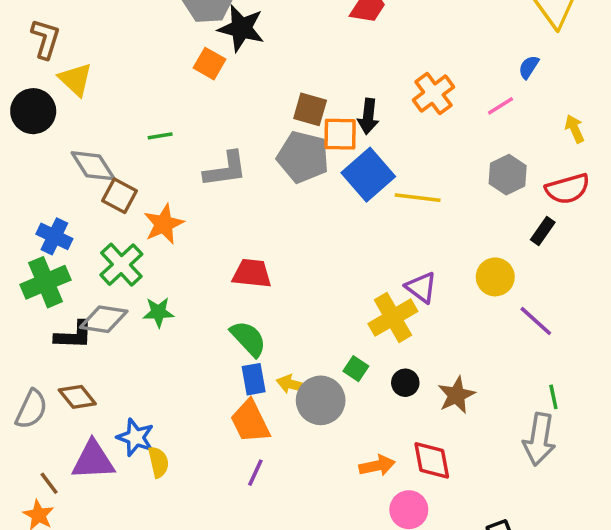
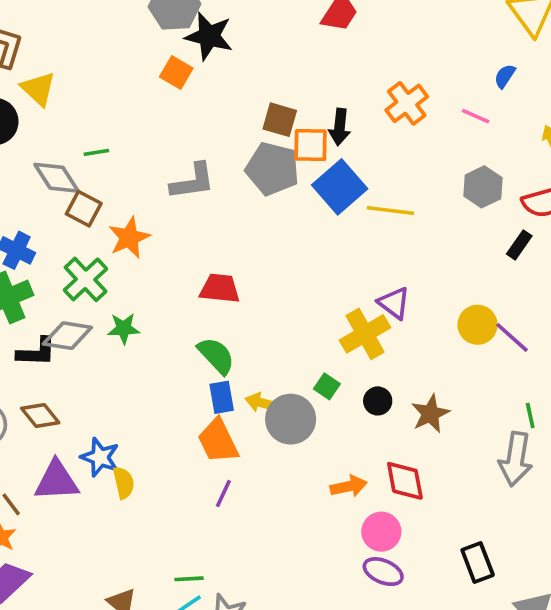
pink line: (501, 106) -> (476, 116), turned 56
green line: (160, 136) -> (96, 152), moved
yellow circle: (495, 277) -> (478, 325), moved

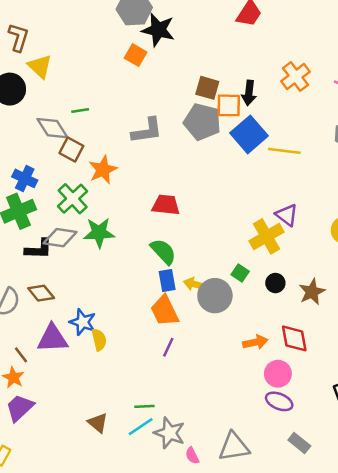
green star: (124, 328) -> (99, 233), size x1.4

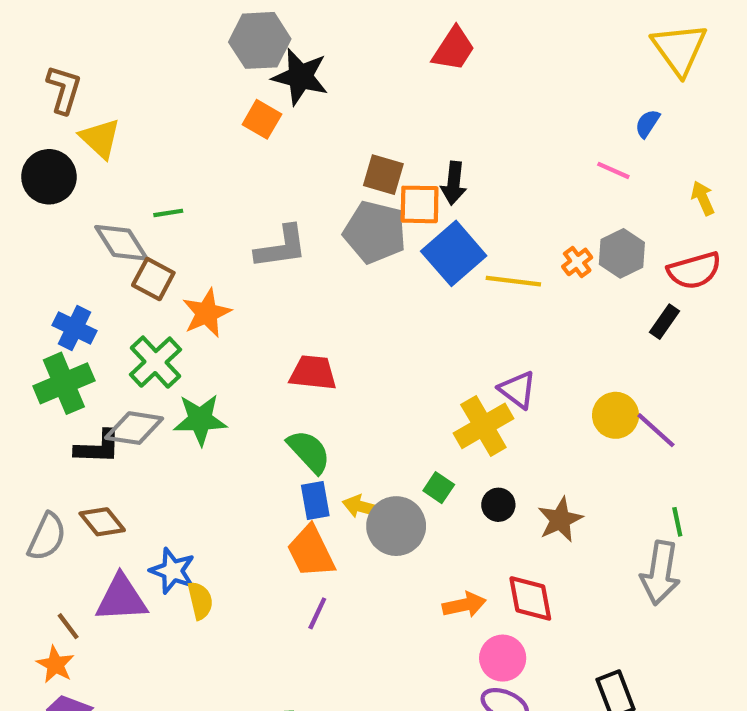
orange cross: (296, 76) -> (577, 262), moved, size x0.6

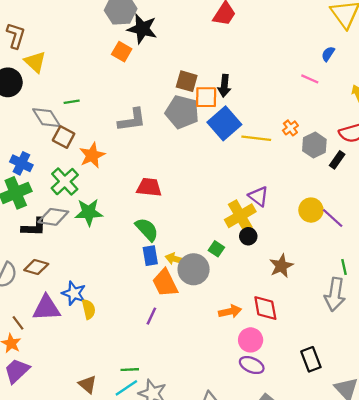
gray hexagon: (622, 253) -> (314, 145), moved
black circle: (498, 505) -> (248, 236), moved
brown diamond: (102, 522) -> (36, 267), turned -35
orange trapezoid: (311, 552) -> (165, 283), moved

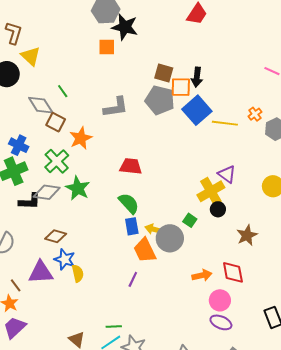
orange square: (122, 52) -> (107, 47), turned -30
green line: (72, 102) -> (63, 91), turned 64
green star: (89, 212) -> (78, 188), turned 30
brown diamond: (36, 267) -> (56, 236), moved

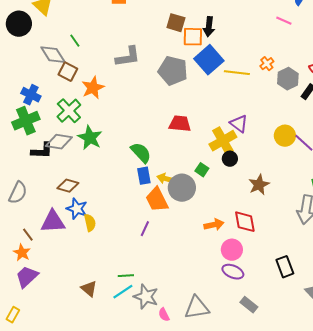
gray pentagon: (160, 100) -> (173, 71), moved
red trapezoid: (131, 166) -> (180, 124), moved

